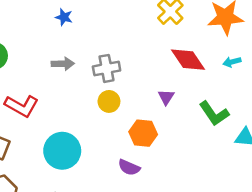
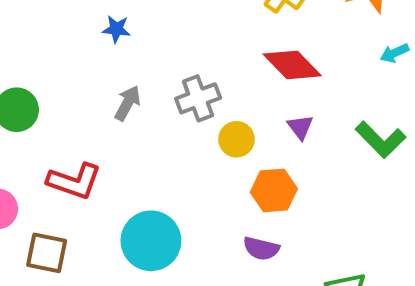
red diamond: (188, 60) -> (292, 65), moved
gray arrow: (63, 64) -> (128, 103), turned -50
yellow circle: (109, 101) -> (236, 139), moved

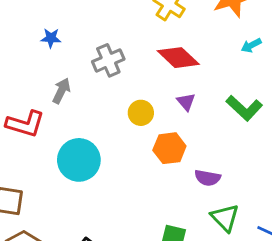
gray cross: (198, 98) -> (108, 60), moved
red L-shape: (74, 181) -> (25, 124), moved
cyan circle: (151, 241) -> (79, 160), moved
purple semicircle: (261, 248) -> (207, 178), moved

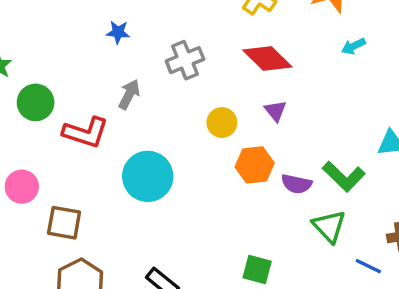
green L-shape: (244, 108) -> (344, 176), moved
purple semicircle: (207, 178) -> (296, 184), moved
green triangle: (225, 218) -> (329, 226), moved

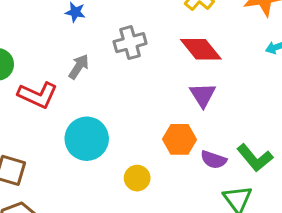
purple triangle: (275, 111) -> (203, 95), size x1.4
yellow circle: (222, 123) -> (137, 178), moved

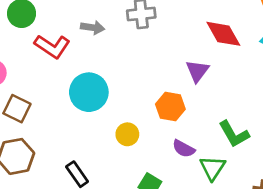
red diamond: (201, 49) -> (223, 34), moved
gray arrow: (79, 67) -> (93, 28), turned 55
purple semicircle: (214, 160) -> (184, 149), moved

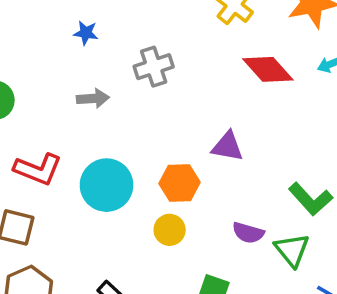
red L-shape: (52, 46) -> (38, 169), moved
purple triangle: (197, 71) -> (227, 146), moved, turned -45
orange hexagon: (170, 107) -> (180, 183), moved

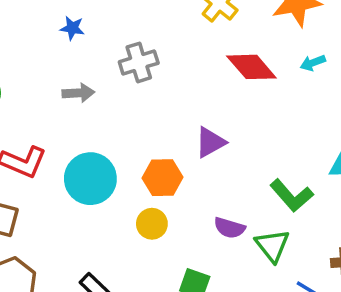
purple triangle: (227, 146) -> (210, 142), turned -40

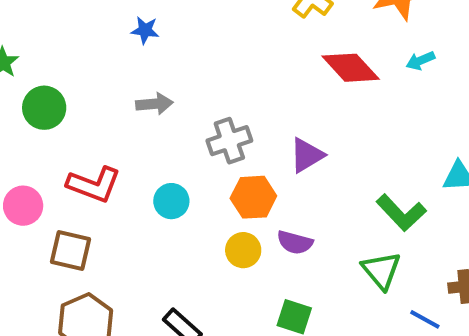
gray cross: (139, 62) -> (229, 141), moved
cyan circle: (90, 179) -> (171, 201), size x0.6
purple semicircle: (229, 228) -> (295, 242), moved

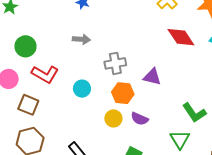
green circle: (44, 108) -> (25, 46), moved
purple triangle: (307, 155) -> (152, 77), turned 36

